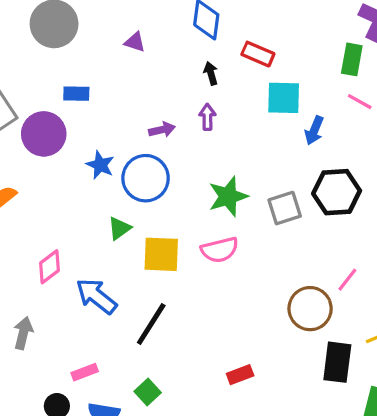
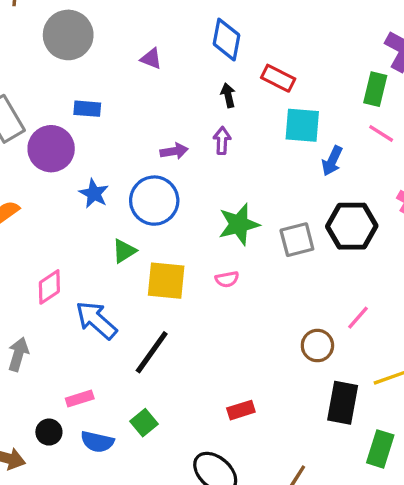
blue star: (100, 165) -> (94, 193), moved
pink semicircle: (220, 250) -> (227, 279), size x0.6
brown circle: (310, 309) -> (317, 346), size x0.7

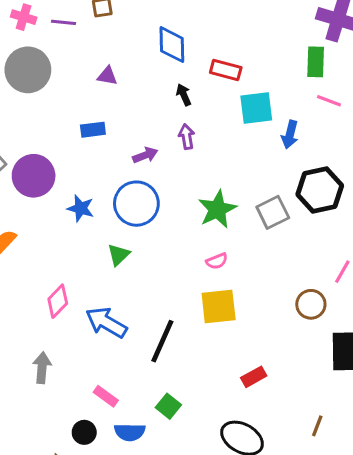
blue rectangle: (87, 109) -> (93, 130), moved
yellow square: (166, 281) -> (219, 306), moved
pink rectangle: (80, 398) -> (106, 396), turned 65

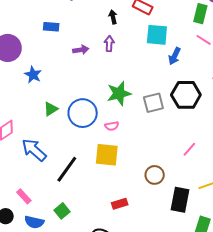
blue circle: (136, 204) -> (83, 113), moved
brown circle: (311, 304) -> (155, 175), moved

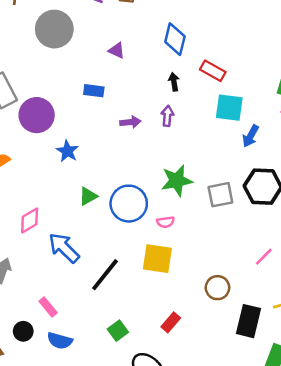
red rectangle: (120, 204) -> (171, 322), turned -35
green square: (62, 211) -> (118, 331), moved

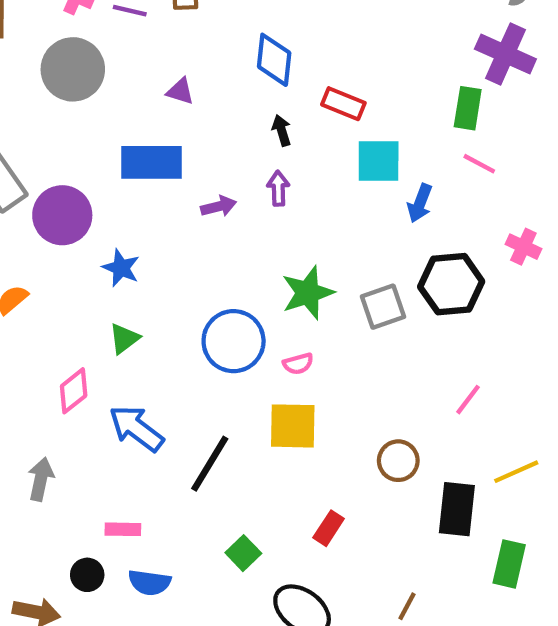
blue rectangle: (94, 91) -> (151, 162), size x1.8
green triangle: (88, 196) -> (124, 339), moved
pink rectangle: (48, 307) -> (123, 529), turned -42

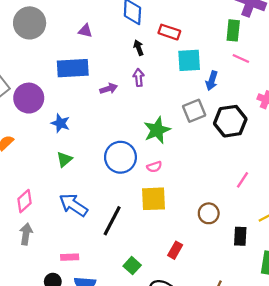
gray square: (383, 307) -> (194, 111), moved
pink diamond: (74, 391) -> (25, 201), moved
black rectangle: (457, 509) -> (240, 236), size x0.7

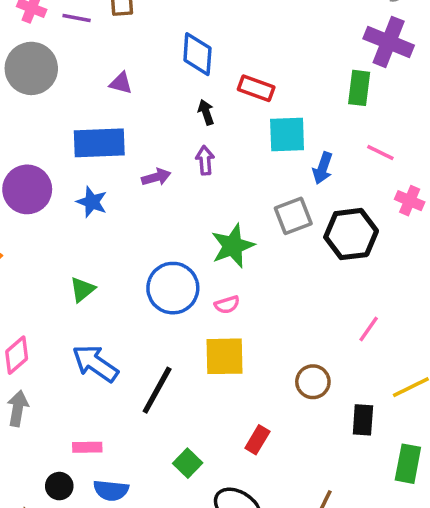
pink line: (241, 59) -> (380, 153), moved
blue star: (60, 123) -> (92, 202), moved

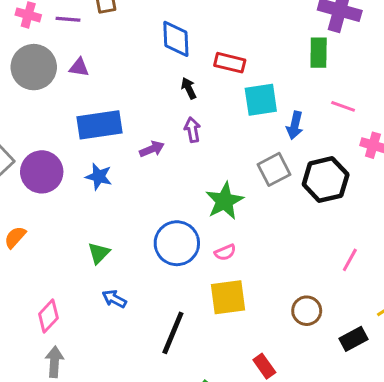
purple triangle: (121, 83) -> (79, 67), moved
blue arrow: (95, 363) -> (114, 299), moved, size x0.6
black rectangle: (363, 420) -> (353, 339), turned 64
red rectangle: (257, 440) -> (264, 366), turned -60

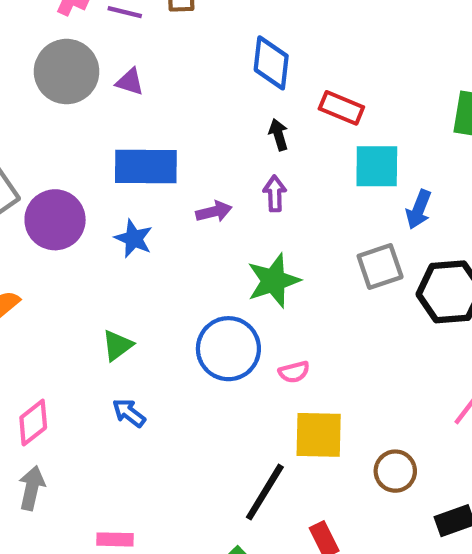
green star: (225, 201) -> (273, 281), moved
yellow square: (228, 297) -> (319, 435), moved
black line: (173, 333) -> (265, 492), moved

